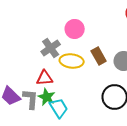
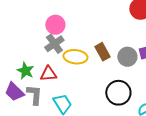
pink circle: (75, 29) -> (55, 25), moved
green star: (47, 97) -> (25, 71), moved

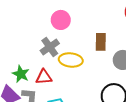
pink circle: (55, 25) -> (61, 20), moved
brown rectangle: (102, 52) -> (101, 42), moved, turned 30

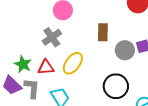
yellow ellipse: (71, 60) -> (73, 63), moved, turned -60

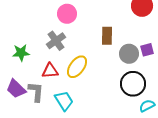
green star: (23, 64) -> (21, 53), moved, turned -30
black circle: (116, 86) -> (133, 84), moved

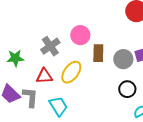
pink circle: (67, 14) -> (80, 35), moved
brown rectangle: (107, 36) -> (98, 53), moved
black circle: (133, 84) -> (127, 89), size x0.7

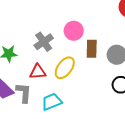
cyan trapezoid: (58, 106) -> (52, 102), turned -80

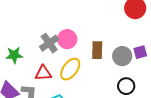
pink circle: (74, 31) -> (67, 39), moved

